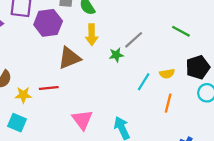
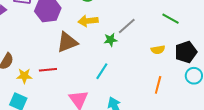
yellow arrow: (92, 35) -> (88, 21), turned 84
yellow semicircle: (167, 74) -> (158, 50), moved
cyan line: (144, 82) -> (102, 71), moved

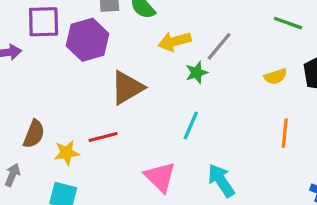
yellow arrow: (88, 21) -> (175, 41), moved

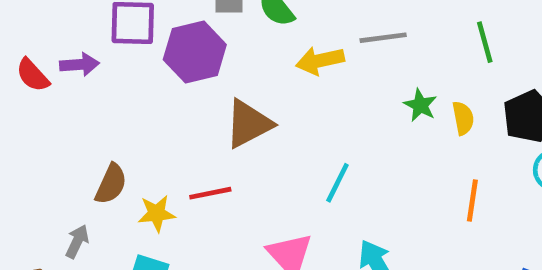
green line: (288, 23) -> (485, 42), turned 52
gray line: (219, 46) -> (383, 38), moved, turned 40
green star: (197, 73) -> (420, 105), moved, turned -30
yellow semicircle: (276, 76) -> (463, 118), turned -85

